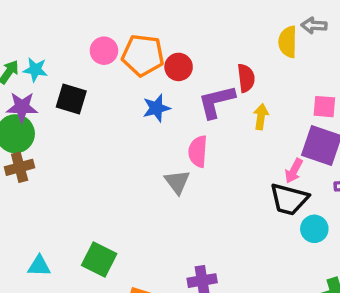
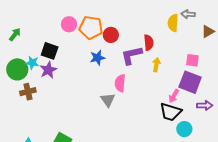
cyan star: (35, 70) -> (32, 63), moved
purple star: (22, 107) -> (48, 70), moved, turned -30
brown cross: (20, 167) -> (28, 92), moved

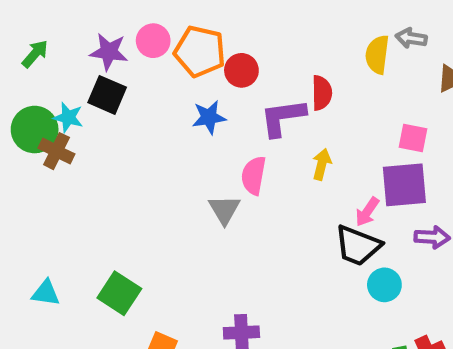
yellow arrow: (156, 65) -> (322, 164), moved
purple star: (48, 70) -> (109, 52), moved, turned 30
purple square: (190, 82) -> (404, 185), turned -30
brown cross: (28, 92) -> (56, 151), moved, turned 35

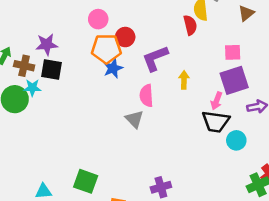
pink circle: (153, 41) -> (98, 19), moved
orange pentagon: (200, 51) -> (106, 49), moved
red semicircle: (322, 93) -> (190, 25), moved
brown cross: (56, 151) -> (24, 66), moved

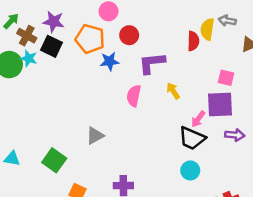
orange pentagon: (106, 49) -> (90, 39), moved
yellow arrow: (184, 80) -> (173, 91), turned -49
gray triangle: (134, 119) -> (95, 136), moved, turned 30
cyan circle: (236, 140) -> (190, 170), moved

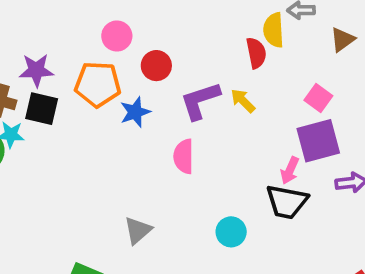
pink square: (226, 78) -> (318, 98), turned 35
yellow arrow: (173, 91) -> (243, 101), moved
cyan circle: (190, 170) -> (231, 232), moved

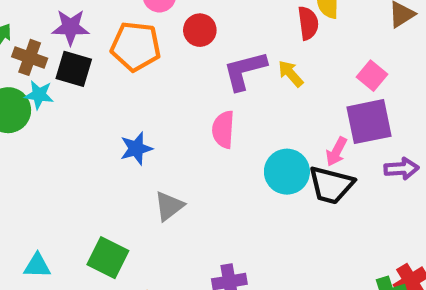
blue star: (135, 112) -> (136, 148), moved
cyan circle: (231, 232) -> (287, 172), moved, size x1.4

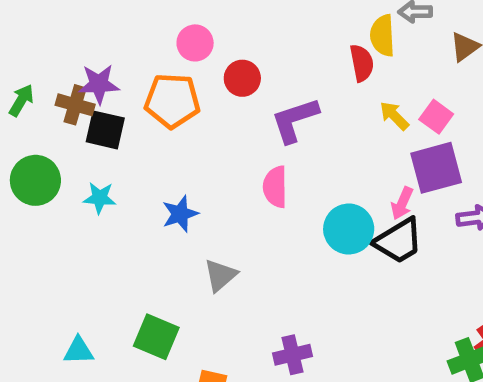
brown cross: (30, 57) -> (75, 105), moved
yellow arrow: (291, 74) -> (394, 116), moved
cyan star: (39, 95) -> (100, 198), moved
black trapezoid: (331, 185) -> (398, 241), turned -42

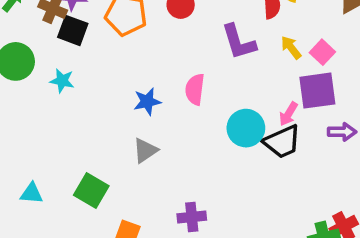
purple L-shape: (295, 120) -> (239, 42), moved, turned -96
blue star: (180, 214) -> (147, 102), moved

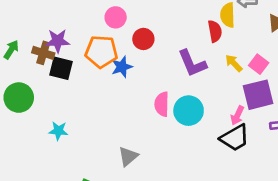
cyan star: (62, 81) -> (58, 131), moved
blue star: (147, 102) -> (122, 67), moved
cyan circle: (246, 128) -> (189, 111), moved

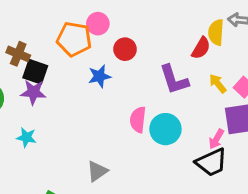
red semicircle: (215, 31) -> (201, 48), turned 35
purple star: (58, 41) -> (33, 92), moved
orange pentagon: (101, 52) -> (74, 39), moved

